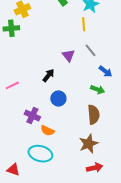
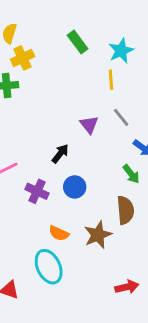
green arrow: (98, 89) -> (131, 174), turned 32
purple cross: (32, 116) -> (37, 191), moved
brown star: (89, 144) -> (98, 235), moved
cyan ellipse: (40, 154) -> (49, 267), turned 50

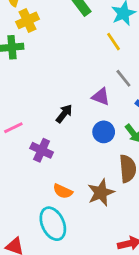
yellow line: (111, 80) -> (114, 42), turned -30
purple triangle: (89, 125) -> (101, 97), moved, turned -30
blue circle: (75, 187) -> (104, 132), moved

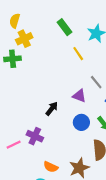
yellow line: (114, 42) -> (78, 54), moved
pink line: (13, 128) -> (14, 145), moved

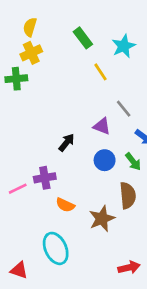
yellow semicircle: (15, 21) -> (30, 27), moved
purple cross: (35, 136) -> (45, 178), turned -35
orange semicircle: (51, 167) -> (65, 205), moved

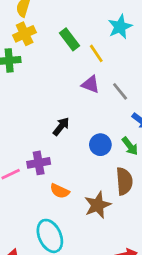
green rectangle: (83, 38) -> (70, 39), moved
purple triangle: (102, 126) -> (91, 84), moved

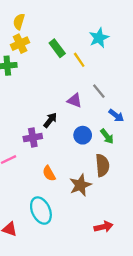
purple triangle: (91, 84) -> (75, 100), moved
purple cross: (39, 163) -> (33, 138), moved
orange semicircle: (60, 191) -> (49, 173), turned 35

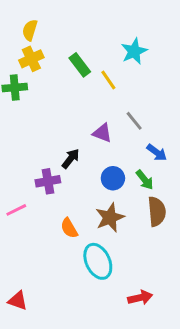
brown semicircle: (102, 165) -> (157, 211), moved
brown star: (80, 185) -> (110, 218), moved
cyan ellipse: (41, 211) -> (98, 261), moved

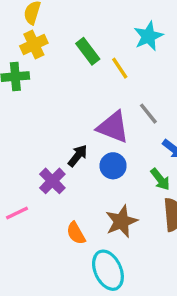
purple triangle: (102, 133) -> (113, 127), size x1.5
blue circle: (113, 178) -> (113, 166), moved
purple cross: (48, 181) -> (52, 181), turned -35

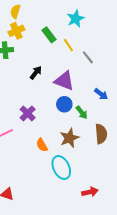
cyan star: (148, 36) -> (76, 19), moved
gray line: (148, 114) -> (88, 57), moved
black arrow: (78, 156) -> (36, 73), moved
green arrow: (160, 179) -> (82, 112), moved

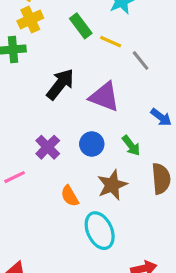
yellow line: (68, 45) -> (111, 42), turned -32
black arrow: (36, 73) -> (60, 84), size x1.5
blue circle: (64, 104) -> (92, 144), moved

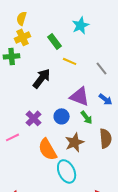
yellow line: (111, 42) -> (70, 61), moved
gray line: (141, 61) -> (102, 68), moved
purple triangle: (104, 97) -> (80, 96), moved
orange semicircle: (70, 196) -> (48, 149), size x1.6

